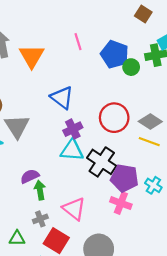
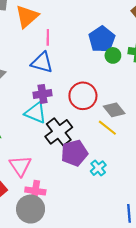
pink line: (78, 42) -> (48, 37), moved
blue triangle: (62, 98) -> (42, 63), turned -40
purple pentagon: (124, 178) -> (74, 153), turned 30
pink cross: (121, 203) -> (35, 191), moved, turned -30

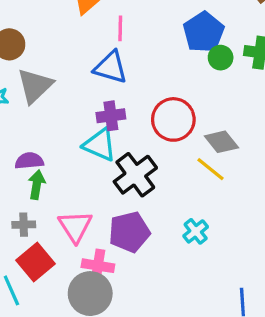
purple pentagon: (74, 153) -> (129, 232), moved

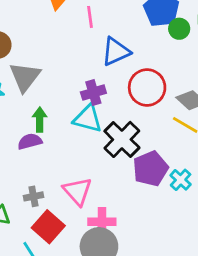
blue triangle: (111, 67) -> (116, 52), moved, turned -32
green arrow: (37, 185) -> (40, 120), moved
purple pentagon: (129, 232) -> (150, 169), moved

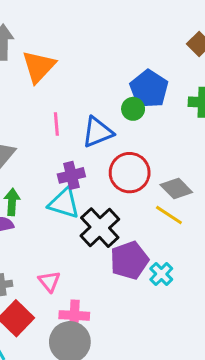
pink line: (90, 17) -> (56, 124), moved
green circle: (179, 29) -> (133, 109), moved
pink triangle: (77, 191) -> (49, 281), size x0.7

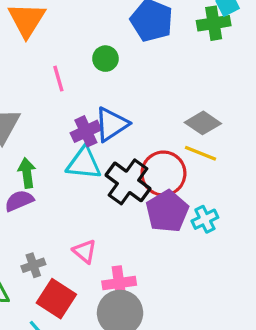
green circle: (133, 109) -> (105, 59), moved
blue triangle: (98, 132) -> (111, 124), moved
red circle: (130, 173) -> (163, 174), moved
cyan cross: (161, 274) -> (205, 219), turned 30

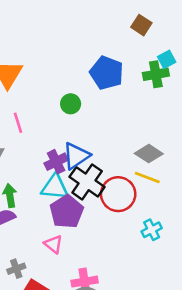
pink line: (58, 79) -> (18, 123), moved
black cross: (128, 182) -> (87, 182), moved
purple pentagon: (167, 211) -> (67, 212), moved
pink triangle: (85, 251) -> (53, 244), moved

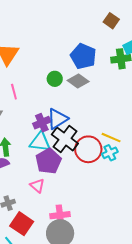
gray diamond: (149, 154) -> (78, 81), moved
cyan cross: (152, 230) -> (110, 153), moved

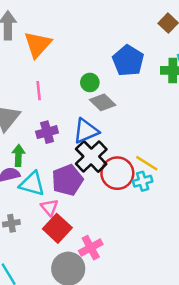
gray diamond: (78, 81) -> (103, 102), moved
purple cross: (42, 123) -> (47, 132), moved
cyan triangle: (40, 142) -> (32, 184), moved
pink cross: (60, 215) -> (91, 248), moved, turned -30
red square: (22, 224) -> (57, 228), moved

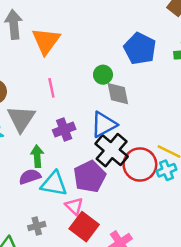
gray diamond: (103, 102) -> (118, 94), turned 40

